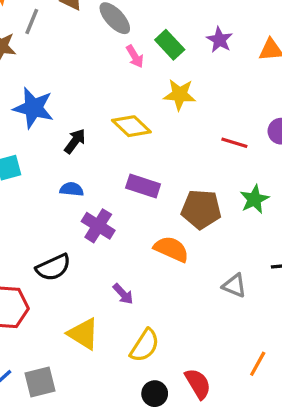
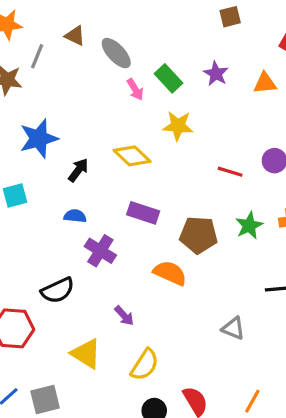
blue star: (33, 108) -> (39, 138), turned -30
gray triangle: (234, 286) -> (233, 328), moved
orange line: (258, 364) -> (252, 401), moved

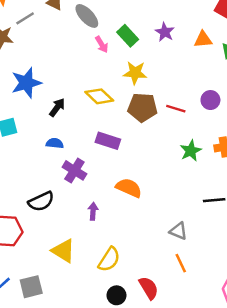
gray line: (37, 56) -> (25, 18), turned 36
brown pentagon: (198, 235) -> (142, 107), moved
purple arrow: (124, 316) -> (93, 211), moved, turned -133
orange line: (252, 401) -> (181, 263), moved, turned -54

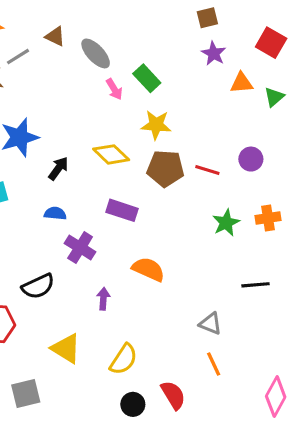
purple star: (165, 32) -> (214, 53), moved

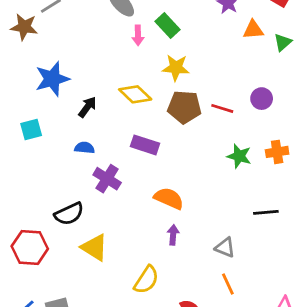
pink arrow: (114, 89) -> (138, 35), turned 30
green star: (226, 223) -> (239, 156), turned -30
purple arrow: (103, 299) -> (173, 235), moved
yellow triangle: (66, 348) -> (94, 247), moved

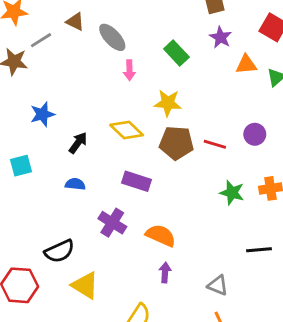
green rectangle: (167, 26) -> (176, 53), moved
blue star: (52, 79) -> (42, 114), size x0.7
purple cross: (107, 179) -> (112, 223), moved

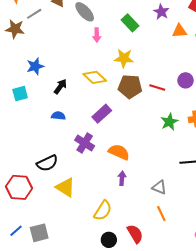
cyan square: (21, 166) -> (20, 94), moved
purple rectangle: (136, 181) -> (102, 114), turned -60
green star: (232, 193) -> (169, 122), turned 30

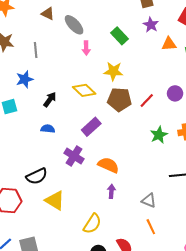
gray line: (34, 14) -> (36, 50), moved, turned -63
red line: (157, 87) -> (147, 101), turned -63

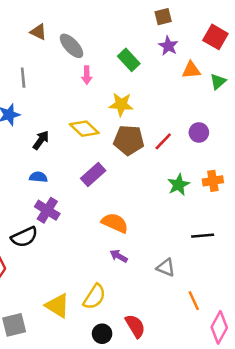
purple cross: (74, 156) -> (47, 210), moved
purple arrow: (111, 191) -> (119, 256), turned -64
yellow triangle: (55, 200) -> (57, 306), moved
orange line: (151, 227) -> (194, 301), moved

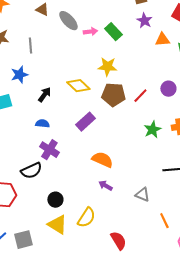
pink arrow: (87, 75) -> (90, 32), moved, turned -96
black circle: (102, 334) -> (55, 200), moved

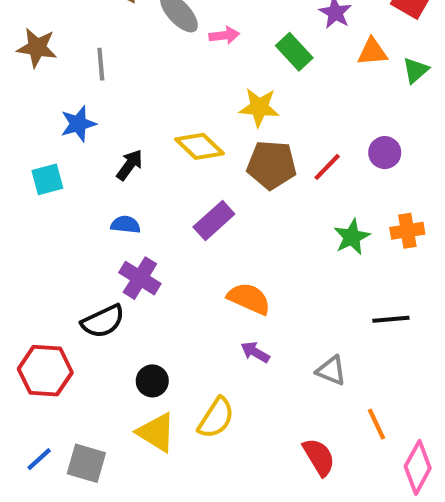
green rectangle: (113, 32) -> (294, 52), moved
gray square: (23, 240) -> (86, 463), turned 30
red semicircle: (118, 241) -> (319, 457), moved

